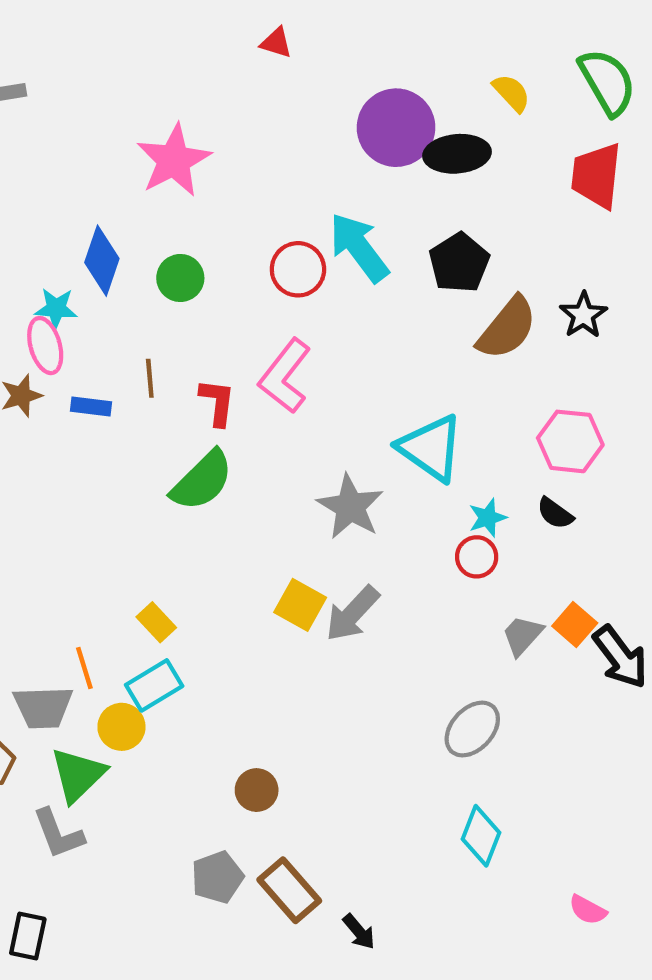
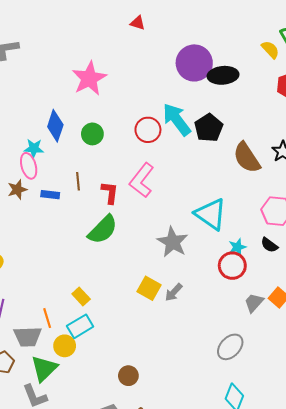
yellow semicircle: (511, 93) -> (270, 50), moved
black pentagon: (459, 263) -> (209, 128), moved
brown semicircle: (507, 328) -> (247, 158), turned 108
red circle: (477, 557) -> (232, 266), size x1.4
gray arrow: (352, 614) -> (174, 292), size x0.7

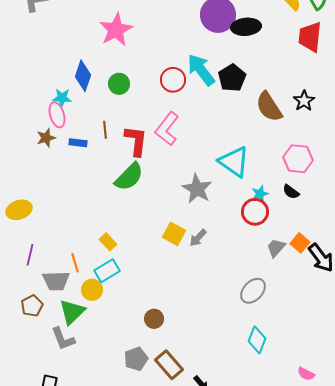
red L-shape: (110, 193) -> (136, 141), size x1.4

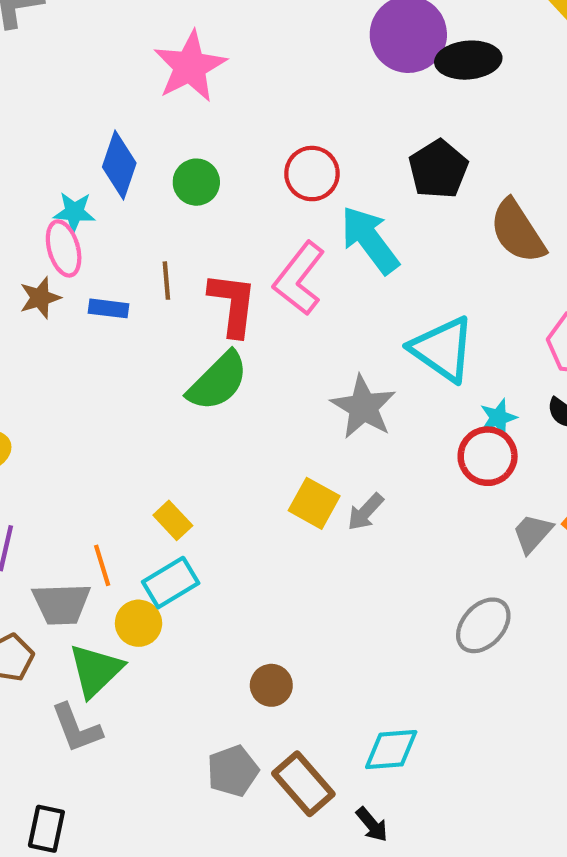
cyan arrow: (201, 70) -> (370, 240), moved
cyan diamond: (257, 340) -> (391, 750), moved, turned 64

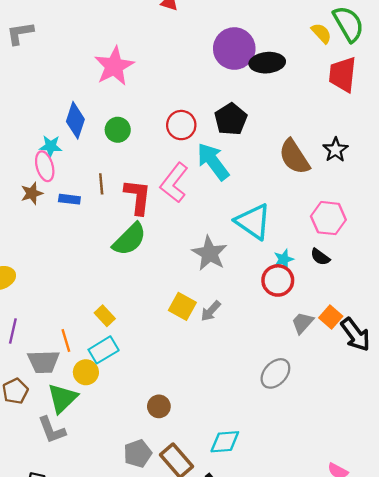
black pentagon: (438, 169) -> (231, 119), moved

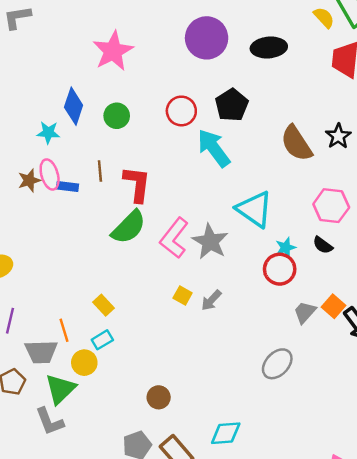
purple circle: (234, 49) -> (207, 38), moved
pink ellipse: (45, 166) -> (50, 174), moved
pink L-shape: (174, 183) -> (174, 238), moved
yellow square: (182, 306) -> (183, 296), size x0.7
cyan rectangle: (104, 350) -> (102, 340), size x0.7

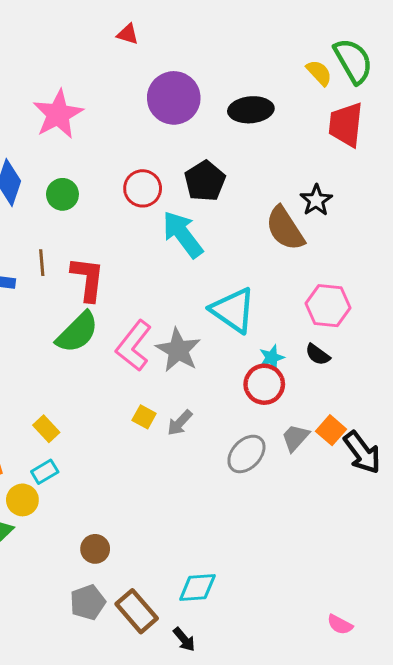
black star: (338, 136) -> (316, 200), moved
gray ellipse: (277, 364) -> (246, 454), moved
brown circle: (159, 397) -> (95, 549), moved

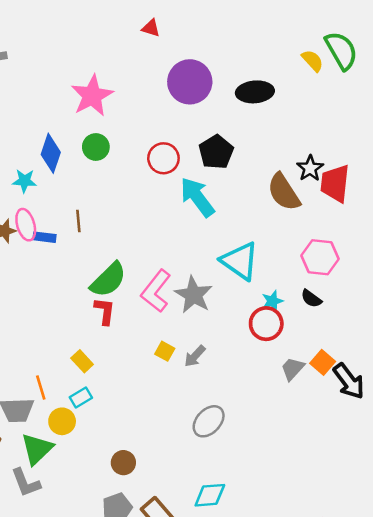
red trapezoid: (346, 125) -> (335, 183), moved
green circle: (62, 194) -> (96, 147), moved
red L-shape: (88, 279) -> (105, 311), moved, size x0.7
gray ellipse: (246, 454) -> (209, 421), moved

